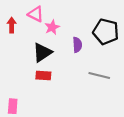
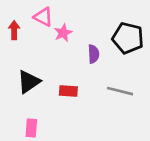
black triangle: (42, 52) -> (29, 82), moved
red rectangle: (43, 75) -> (68, 91), moved
pink rectangle: (13, 106) -> (31, 128), moved

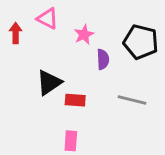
pink star: (63, 33) -> (84, 35), moved
black triangle: (29, 82) -> (49, 83), moved
pink rectangle: (31, 128) -> (71, 141), moved

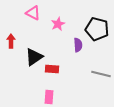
red arrow: (16, 33) -> (11, 41), moved
purple semicircle: (103, 59) -> (78, 45), moved
gray line: (132, 100) -> (101, 74), moved

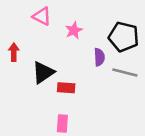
gray line: (101, 74) -> (125, 72), moved

